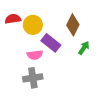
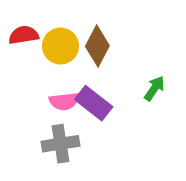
brown diamond: (73, 25) -> (97, 46), moved
purple rectangle: (51, 43) -> (94, 103), moved

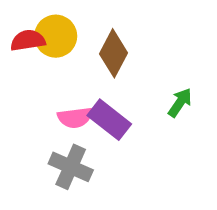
yellow circle: (60, 46) -> (56, 36), moved
gray cross: (60, 144) -> (71, 167), turned 33

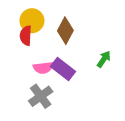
red semicircle: (28, 40) -> (26, 36), moved, turned -78
gray cross: (71, 167) -> (41, 96), turned 30

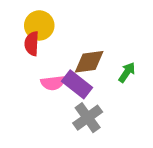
brown diamond: (65, 31) -> (89, 62), moved, turned 55
gray cross: (41, 96) -> (88, 118), moved

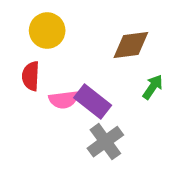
red semicircle: (32, 44) -> (31, 76), moved
brown diamond: (89, 62) -> (131, 45), moved

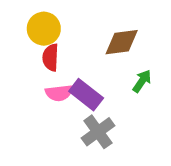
red semicircle: (31, 76) -> (51, 57), moved

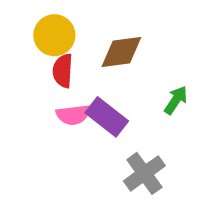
brown diamond: (122, 42) -> (121, 52), moved
gray cross: (98, 132) -> (144, 173), moved

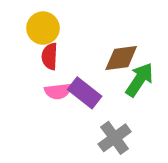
brown diamond: (121, 52) -> (121, 58), moved
green arrow: (176, 100) -> (139, 80), size x1.5

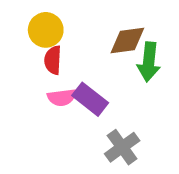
brown diamond: (121, 58) -> (127, 41), moved
green arrow: (139, 80) -> (149, 62), moved, turned 152

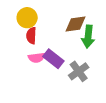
gray cross: (122, 147) -> (79, 71), moved

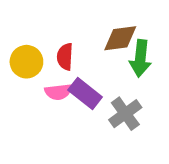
yellow circle: (27, 18) -> (26, 62), moved
red semicircle: (31, 36) -> (65, 57), moved

